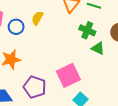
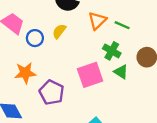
pink square: (68, 75) -> (90, 75), moved
purple pentagon: (35, 87) -> (52, 92), moved

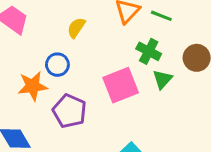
blue circle: (35, 38) -> (57, 65), moved
green triangle: (121, 72) -> (162, 79), turned 42

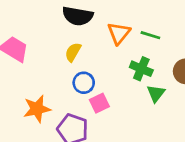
blue circle: (57, 65) -> (84, 83), moved
pink square: (121, 85) -> (99, 103), moved, size x0.6

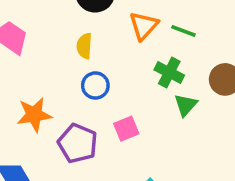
yellow semicircle: (73, 52) -> (84, 46), turned -30
pink square: (99, 103) -> (126, 129), moved

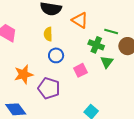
orange triangle: (144, 26) -> (80, 20), turned -36
green line: (183, 31) -> (111, 31), moved
pink square: (126, 129) -> (80, 70), moved

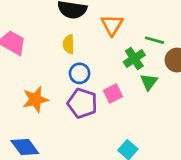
orange triangle: (80, 20) -> (112, 25), turned 30
green cross: (96, 45) -> (134, 59), turned 35
purple pentagon: (49, 88) -> (82, 103), moved

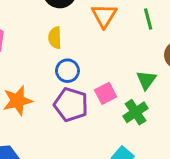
green line: (155, 40) -> (148, 19), moved, turned 60
green cross: (134, 59) -> (136, 112), moved

